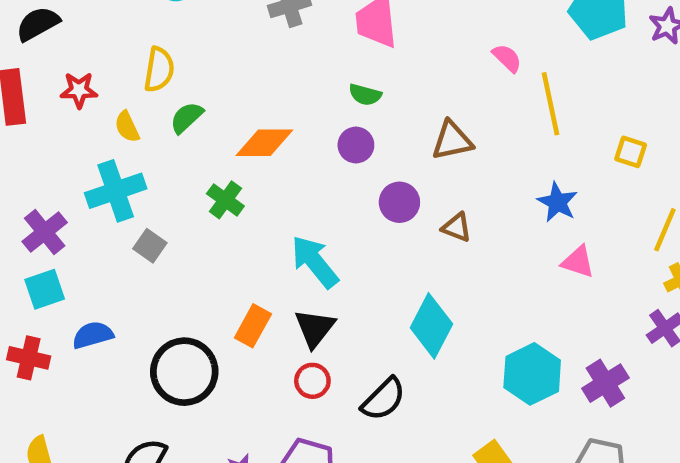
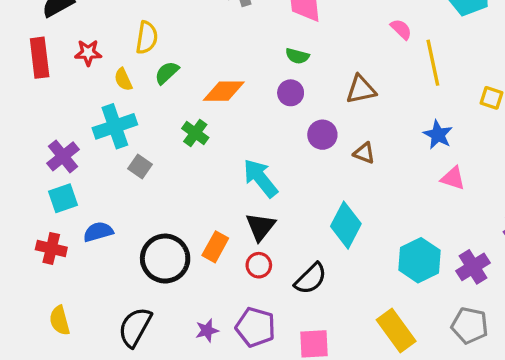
orange rectangle: (253, 326) -> (215, 247), moved

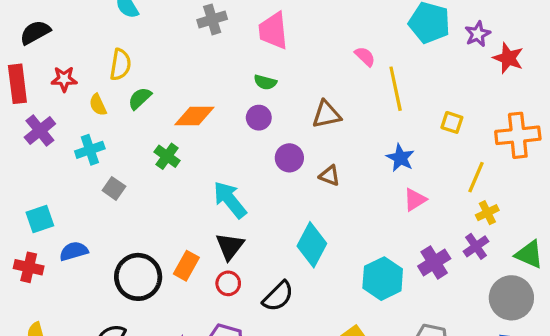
cyan cross: (115, 126) -> (90, 150), size x0.7
purple cross: (63, 156) -> (40, 131), moved
pink triangle: (453, 178) -> (415, 200), turned -50
purple cross: (473, 267) -> (434, 262), moved

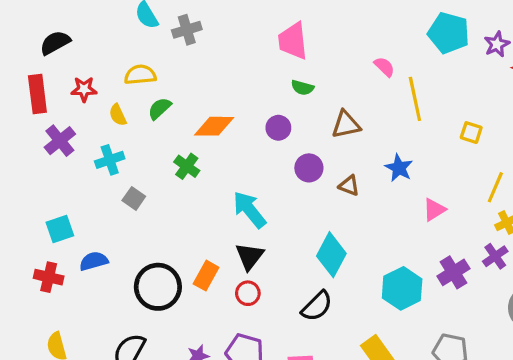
gray cross: (212, 19) -> (187, 30), moved
yellow semicircle: (120, 65) -> (140, 75), turned -104
green semicircle: (265, 82) -> (302, 88), moved
blue star: (400, 158) -> (399, 168), moved
black semicircle: (278, 296) -> (317, 306), moved

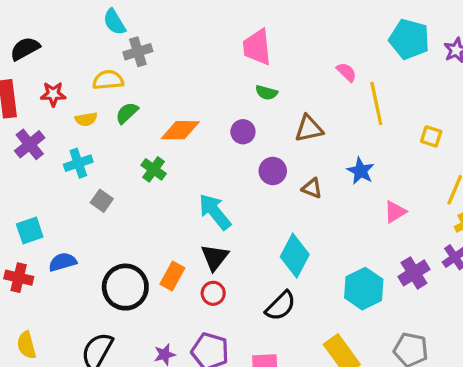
gray cross: (187, 30) -> (138, 52), moved
yellow semicircle: (118, 115) -> (86, 119), turned -75

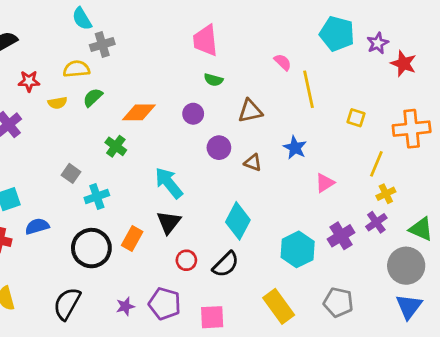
cyan cross: (78, 163) -> (97, 196), moved
red circle: (213, 293) -> (186, 260), moved

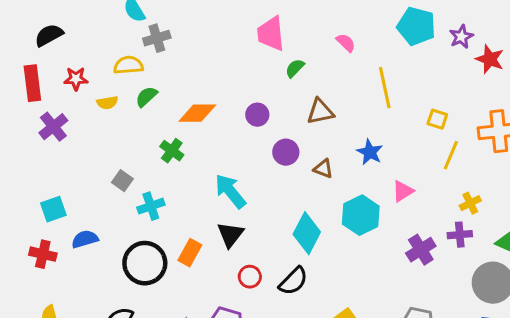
pink semicircle: (283, 62) -> (346, 43), moved
green semicircle: (214, 80) -> (295, 68), moved, turned 120
yellow line: (376, 164) -> (451, 155), moved
purple cross: (376, 222) -> (460, 235), turned 30
cyan hexagon: (298, 249) -> (361, 215), moved

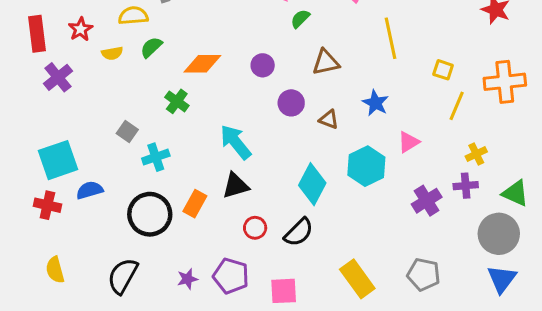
red star: (76, 79) -> (81, 29), turned -30
cyan square: (53, 209) -> (58, 160), size x1.5
black triangle: (230, 235) -> (236, 186), turned 36

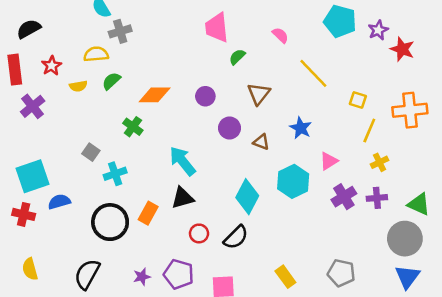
yellow line: (390, 38) -> (313, 73), turned -32
brown triangle: (326, 62) -> (259, 94), turned -40
yellow cross: (476, 154) -> (379, 162), moved
purple cross: (427, 201) -> (344, 197), moved
yellow rectangle: (357, 279) -> (285, 277), size x0.7

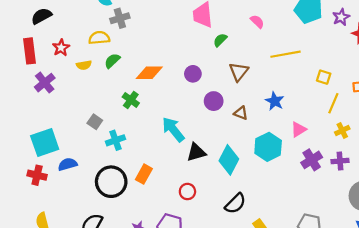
yellow line: (313, 73) -> (286, 54), turned -56
black triangle: (182, 198) -> (196, 152), moved
black semicircle: (236, 237) -> (235, 203), moved

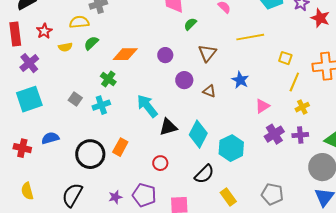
cyan cross: (116, 140) -> (101, 105), moved
cyan square: (45, 142) -> (29, 99), moved
cyan hexagon: (268, 147) -> (231, 148), moved

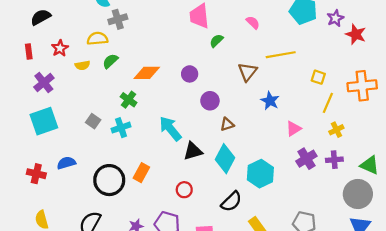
red rectangle: (15, 34) -> (29, 51), size x0.6
brown triangle: (207, 53) -> (247, 72), moved
brown triangle: (209, 91) -> (227, 124), moved, turned -40

